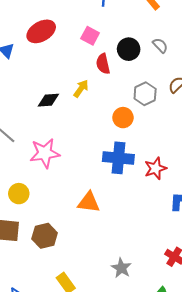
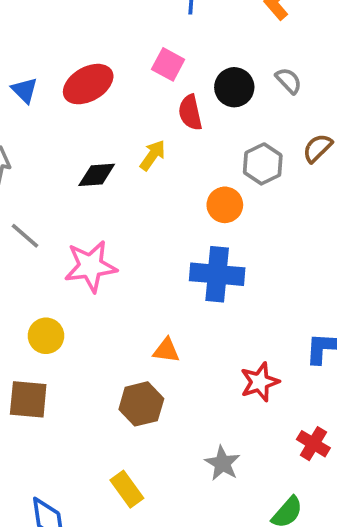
red ellipse: (41, 31) -> (88, 84), moved
red star: (155, 168) -> (260, 382), moved
orange triangle: (89, 202) -> (166, 350), size x0.7
brown hexagon: (45, 236) -> (141, 404), moved

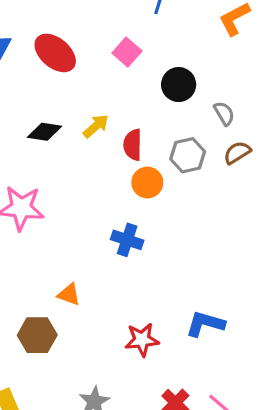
gray semicircle: (289, 81) -> (224, 113), moved
red ellipse: (88, 84) -> (55, 53), turned 57
red semicircle: (190, 112) -> (133, 145), moved
blue cross: (217, 274) -> (127, 240), size x0.7

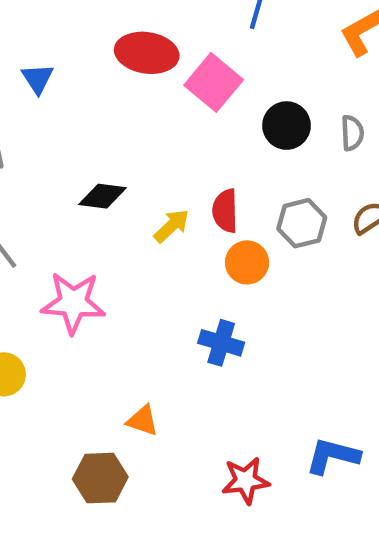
pink square: (127, 52) -> (214, 82), size x1.4
red ellipse: (55, 53) -> (147, 53), moved, turned -30
gray semicircle: (224, 113) -> (352, 133), moved, turned 30
yellow arrow: (96, 126) -> (172, 226), moved

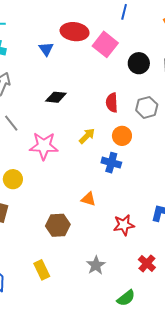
blue triangle: (38, 79) -> (46, 49), moved
yellow arrow: (172, 226) -> (87, 136), moved
orange circle: (247, 262) -> (122, 136), moved
orange triangle: (143, 421) -> (88, 199), moved

